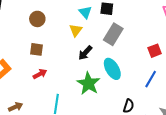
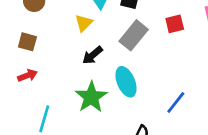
red square: (155, 51) -> (175, 24), moved

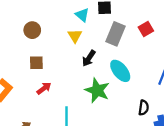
red square: (175, 24) -> (146, 29), moved

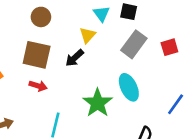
black arrow: (89, 58) -> (75, 58), moved
brown square: (36, 63) -> (37, 55), size x1.6
red arrow: (44, 88) -> (38, 86), turned 40

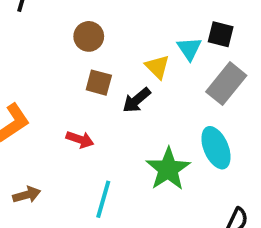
cyan triangle: (102, 14) -> (189, 49), moved
yellow triangle: (87, 35) -> (157, 67), turned -30
brown square: (37, 55) -> (99, 83), moved, size x0.6

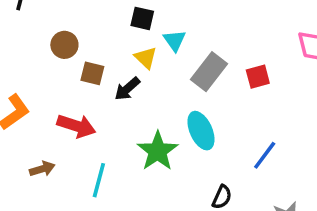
black square: (221, 34) -> (142, 18), moved
brown circle: (89, 36) -> (64, 45), moved
red arrow: (80, 139) -> (76, 126), size x1.5
brown arrow: (27, 195) -> (42, 169), moved

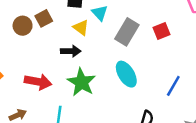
brown square: (92, 73) -> (44, 18), moved, turned -35
black arrow: (127, 89) -> (71, 51), turned -132
green star: (158, 151) -> (81, 82), moved

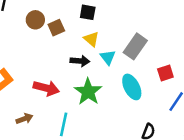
cyan triangle: (100, 13) -> (108, 57), moved
brown circle: (23, 26) -> (35, 20), moved
red square: (162, 31) -> (165, 73), moved

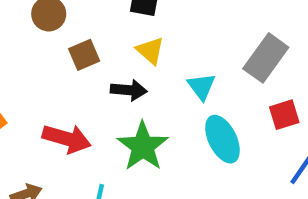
brown square: (56, 28) -> (84, 55), moved
gray rectangle: (135, 46) -> (266, 58), moved
cyan triangle: (108, 57) -> (202, 87), moved

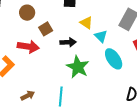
yellow triangle: (150, 51) -> (86, 23), moved
red arrow: (67, 139) -> (28, 47), moved

